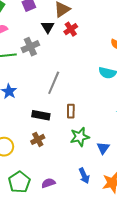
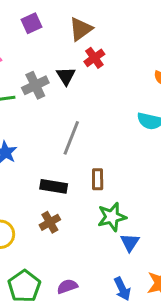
black triangle: (48, 27) -> (66, 76), moved
blue triangle: (103, 148) -> (130, 242), moved
blue arrow: (84, 176) -> (122, 289), moved

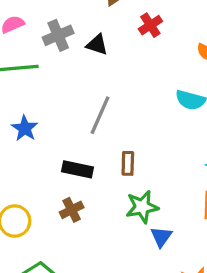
red cross: (94, 58) -> (150, 25), moved
black triangle: (66, 76) -> (97, 45), turned -42
gray cross: (35, 85) -> (58, 35), moved

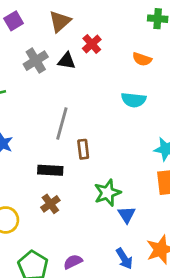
gray cross: (58, 35) -> (36, 61), moved
black triangle: (97, 45) -> (67, 61), moved
brown rectangle: (128, 163) -> (83, 149), moved

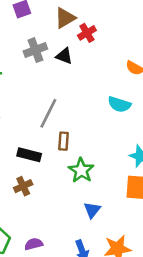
red cross: (92, 44) -> (87, 33), moved
green star: (107, 193) -> (81, 170), moved, turned -30

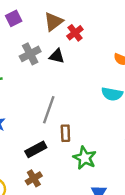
black rectangle: (29, 155) -> (36, 149), turned -36

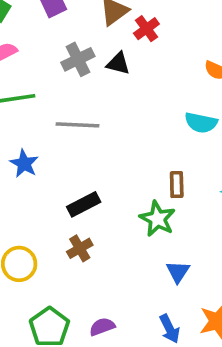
gray line: (49, 110) -> (77, 125), moved, turned 72
brown rectangle: (65, 133) -> (177, 185), moved

